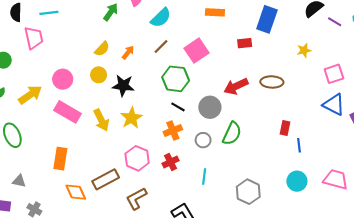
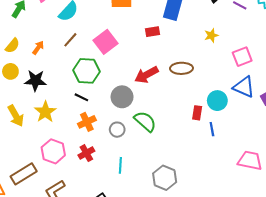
black line: (178, 107) -> (81, 97), moved
green semicircle: (232, 133) -> (145, 121), turned -70
cyan circle: (297, 181) -> (217, 101), moved

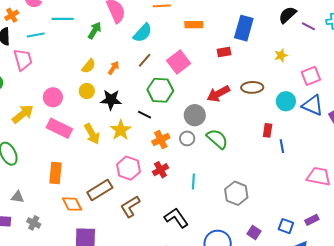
black line: (81, 97) -> (145, 115), moved
cyan circle: (217, 101) -> (286, 101), moved
gray circle: (117, 130) -> (187, 138), moved

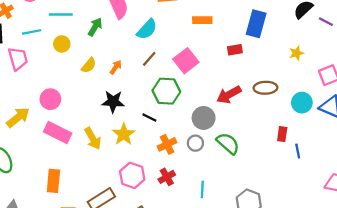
yellow circle: (87, 91) -> (62, 44), moved

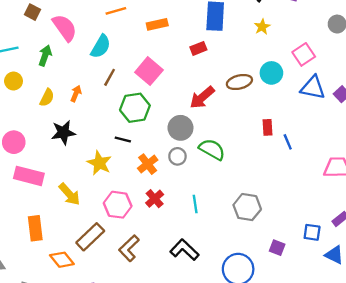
yellow star: (296, 53) -> (262, 27), moved
black star: (113, 102) -> (63, 132), moved
cyan circle: (302, 103) -> (271, 73), moved
yellow arrow: (93, 138) -> (70, 194), moved

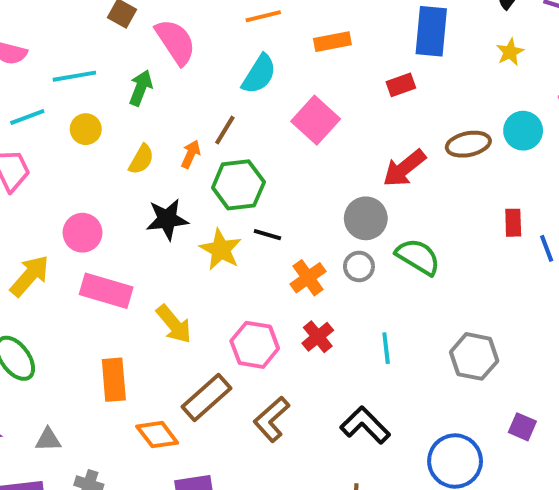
cyan semicircle: (101, 46) -> (259, 74), moved
brown line: (110, 77) -> (225, 130), moved
green hexagon: (135, 108) -> (238, 185), moved
yellow star: (99, 163) -> (221, 250), moved

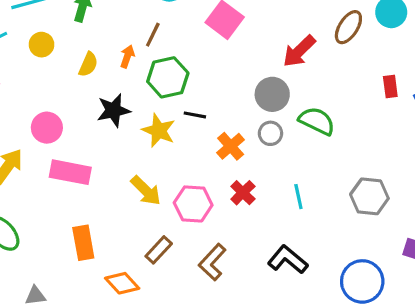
brown ellipse: (468, 144) -> (348, 27), turned -40
yellow arrow: (174, 324) -> (146, 191), moved
brown rectangle: (206, 398) -> (159, 250), size x0.7

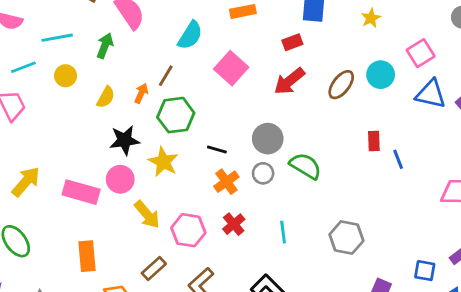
red arrow: (299, 51) -> (289, 81), moved
black line: (195, 115) -> (217, 149), moved
pink circle: (47, 128) -> (120, 179), moved

